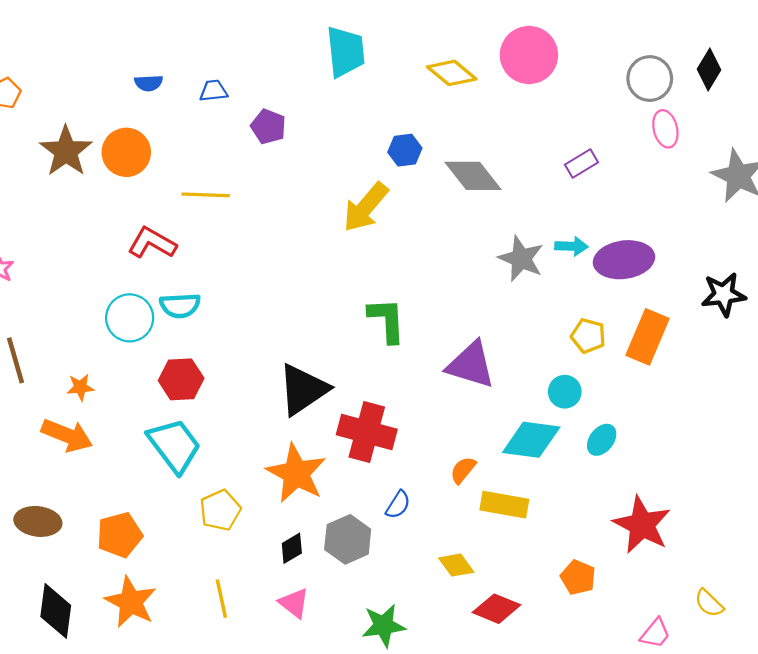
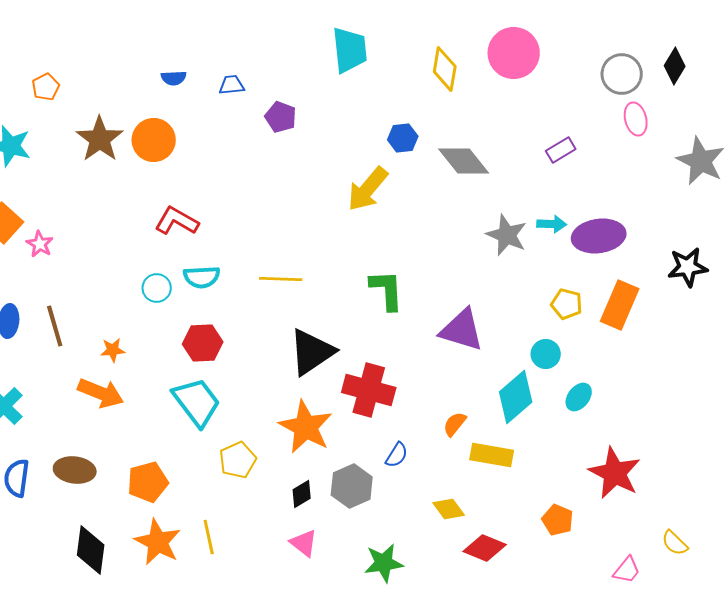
yellow diamond: (452, 73) -> (445, 69), turned 60
yellow line: (206, 195) -> (281, 279), moved
cyan circle: (130, 318) -> (157, 288), size x0.7
cyan diamond: (531, 440) -> (516, 397), turned -48
yellow line: (221, 599) -> (209, 537), moved

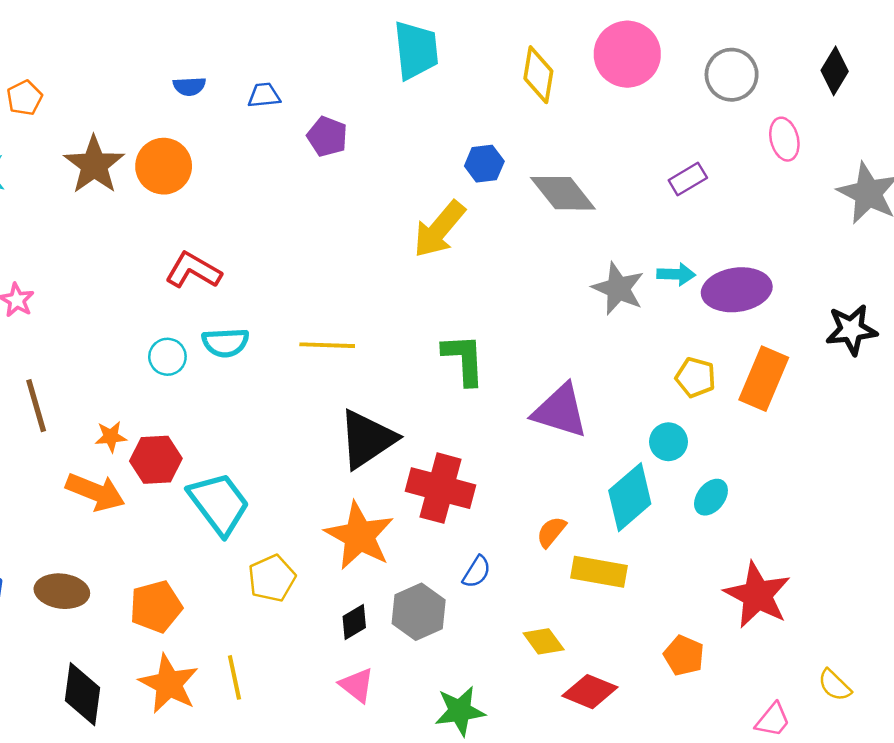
gray circle: (622, 74) -> (732, 75), moved
red hexagon: (203, 343) -> (156, 460), moved

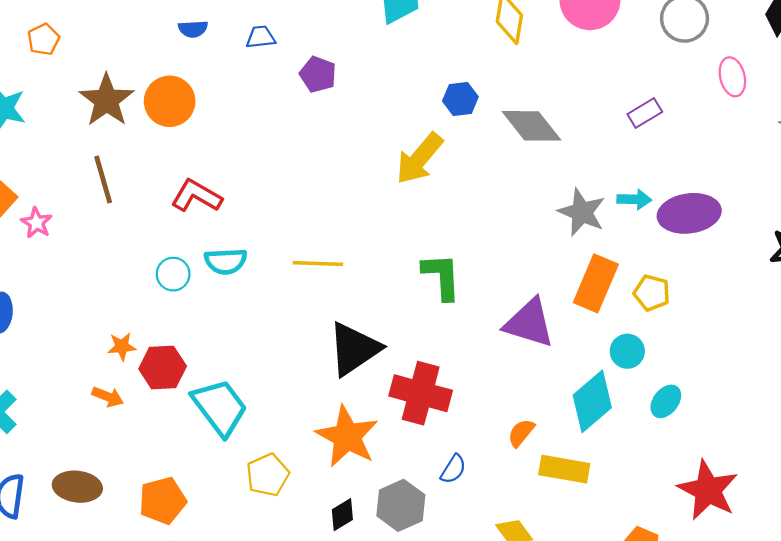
orange rectangle: (764, 379) -> (596, 283), moved
brown line: (36, 406) -> (103, 180), moved
orange arrow: (95, 492) -> (108, 397), size x0.6

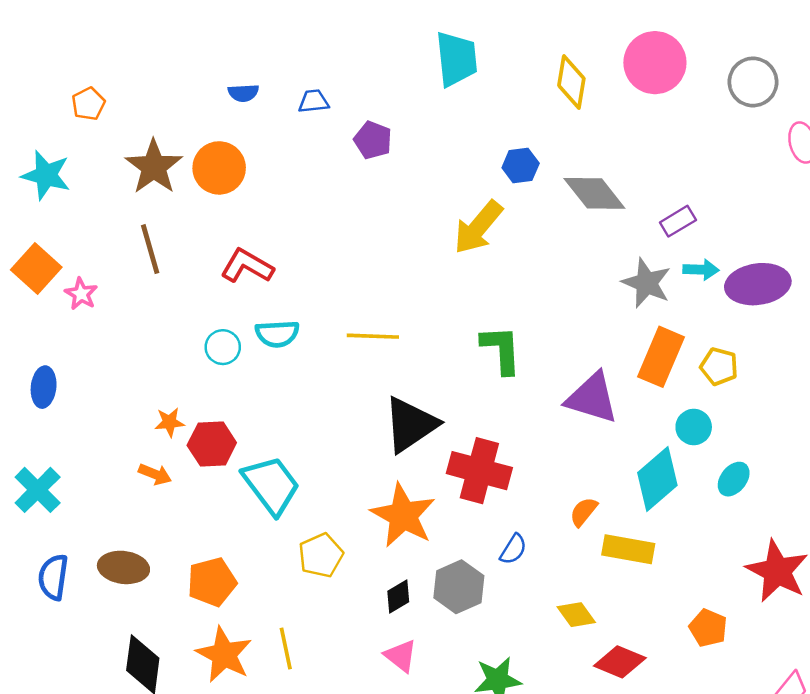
purple rectangle: (645, 113) -> (678, 221), moved

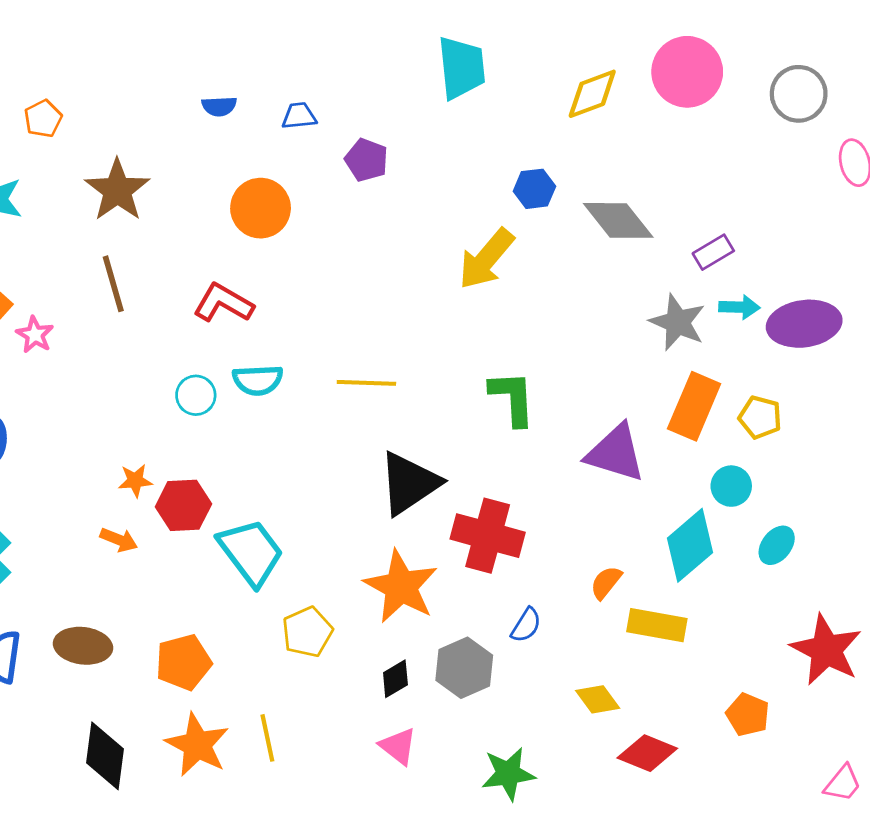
yellow diamond: (571, 82) -> (592, 94), turned 60
orange circle: (219, 168) -> (261, 208), moved

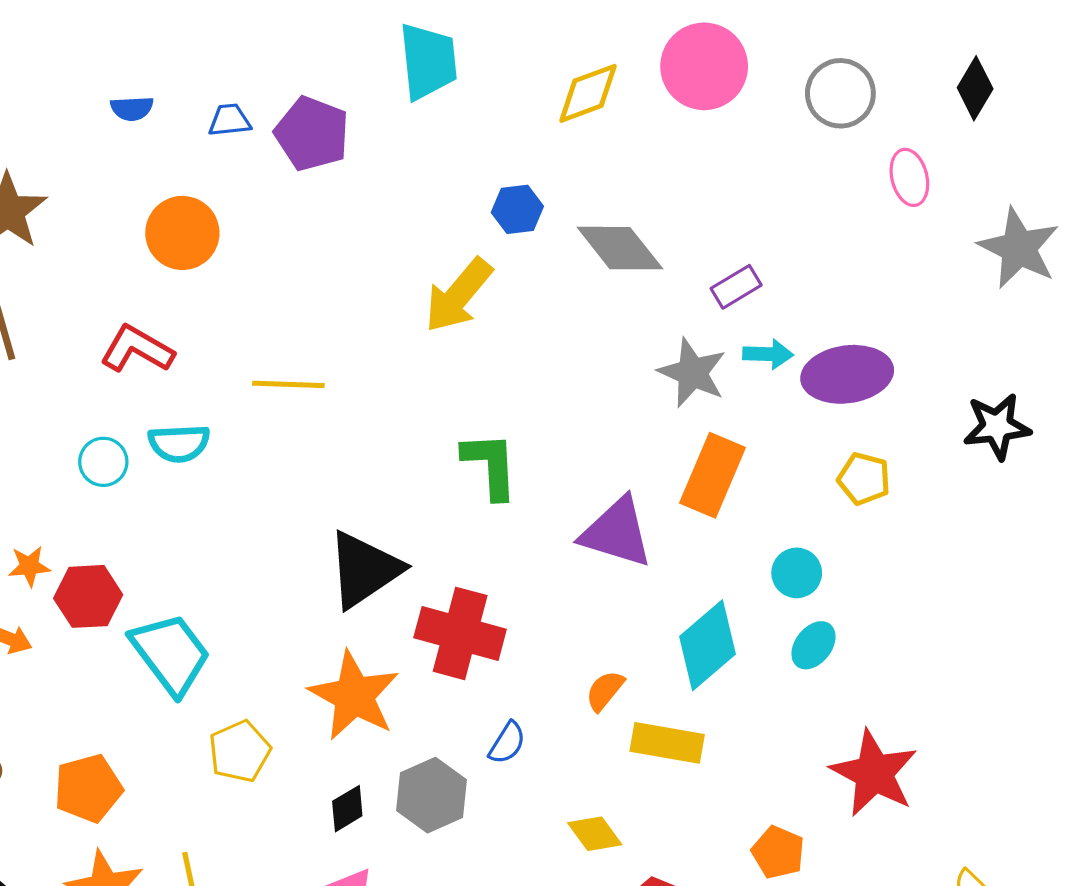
purple pentagon: (366, 160) -> (312, 134), moved, size x1.4
yellow line: (366, 383) -> (288, 384), moved
yellow pentagon: (760, 417) -> (864, 479), moved
cyan circle: (731, 486) -> (797, 573), moved

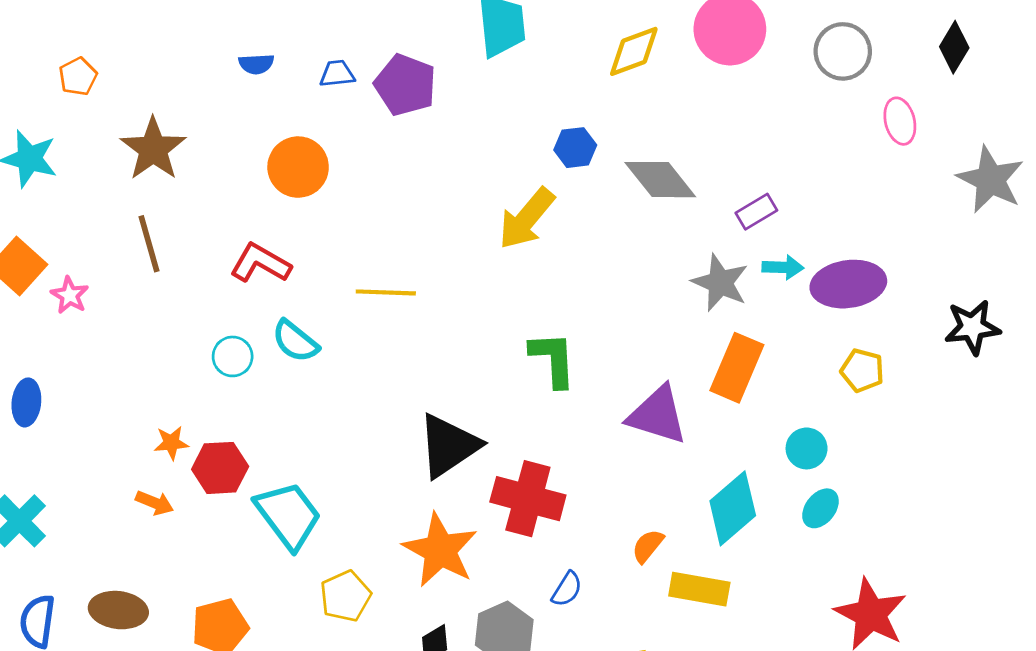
cyan semicircle: (179, 443) -> (295, 341), turned 42

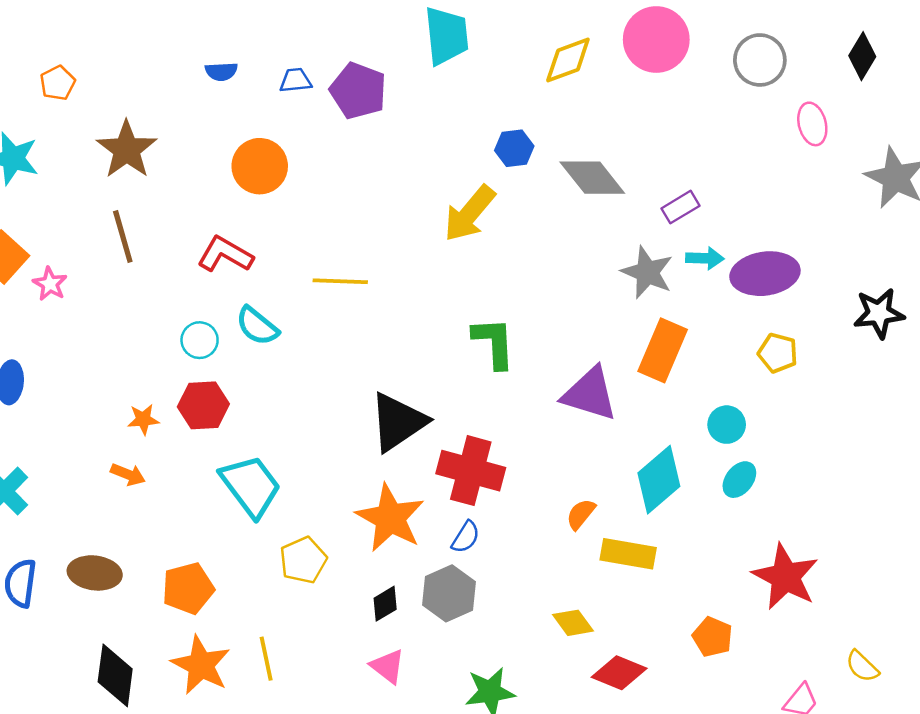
red hexagon: (220, 468) -> (203, 405), moved
blue semicircle: (567, 589) -> (466, 537), moved

